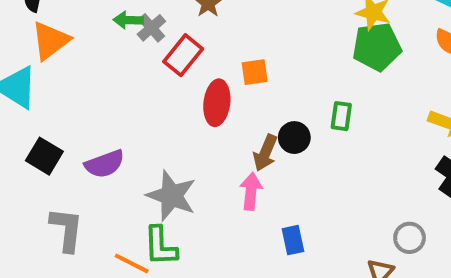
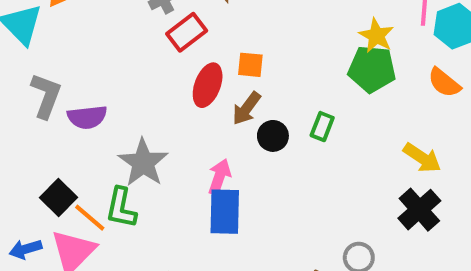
brown arrow: (265, 153) -> (247, 108), moved
black square: (44, 156) -> (58, 197), moved
gray L-shape: (67, 229) -> (46, 96), moved
blue rectangle: (293, 240) -> (225, 212), moved, size x1.6

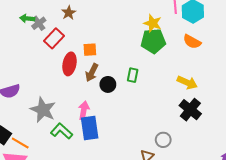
green L-shape: (121, 208) -> (62, 131), moved, turned 130

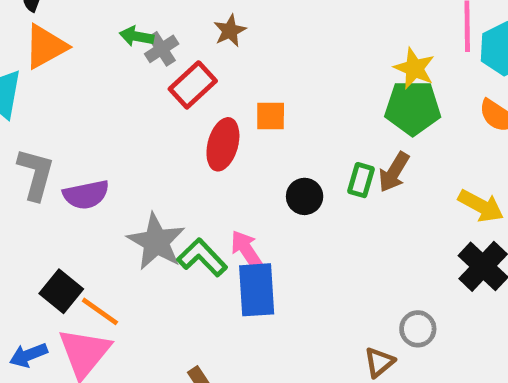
brown arrow: (92, 72) -> (394, 172), moved
pink arrow: (84, 110) -> (247, 250), turned -48
green L-shape: (62, 131) -> (202, 257), moved

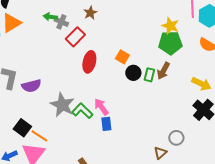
gray cross: (162, 49) -> (61, 22), turned -32
orange square: (271, 116) -> (122, 57), moved, turned 32
black circle: (305, 196) -> (133, 73), moved
blue rectangle: (257, 290) -> (106, 124), size x0.6

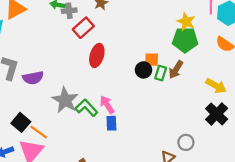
gray cross: (61, 22) -> (69, 11), turned -32
orange square: (122, 57) -> (152, 60), moved, turned -32

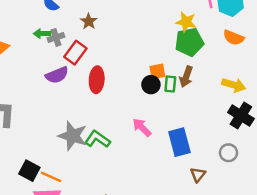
purple semicircle: (33, 78) -> (57, 75), moved
pink arrow: (107, 105) -> (142, 127), moved
blue rectangle: (111, 123) -> (179, 142), moved, size x1.6
gray circle: (186, 142) -> (228, 153), moved

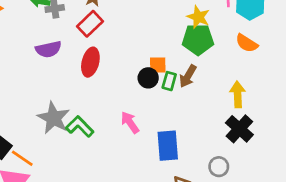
red rectangle: (75, 53) -> (90, 24), moved
yellow arrow: (234, 85) -> (238, 94), turned -120

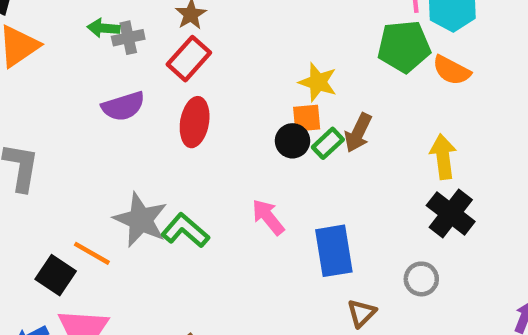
yellow star: (198, 17) -> (318, 82), moved
green pentagon: (198, 39) -> (404, 47), moved
green rectangle: (169, 81) -> (328, 143), turned 36
orange line: (22, 158) -> (92, 253), moved

